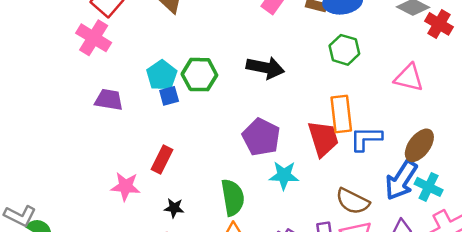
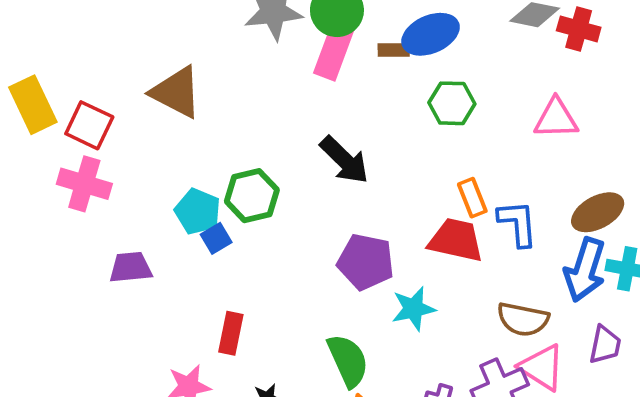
black arrow: (265, 68) -> (344, 160), turned 48
orange rectangle: (341, 114) -> (472, 198), size x0.7
red trapezoid: (323, 139) -> (456, 240), turned -45
blue L-shape: (366, 139) -> (518, 223), turned 100
brown ellipse: (419, 145) -> (598, 212), turned 40

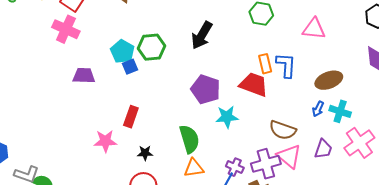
black arrow: (344, 160) -> (202, 35), turned 68
blue L-shape: (518, 223) -> (286, 65), moved
blue arrow: (585, 270) -> (318, 109), size x0.5

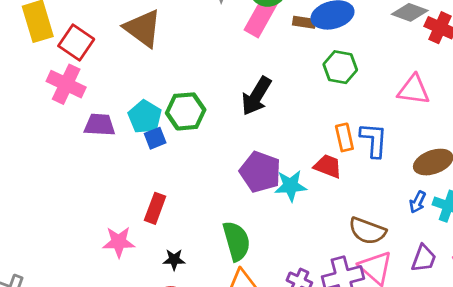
purple trapezoid: (84, 76) -> (100, 125), moved
red trapezoid: (254, 84) -> (328, 166), size x0.7
cyan star: (227, 117) -> (291, 186), moved

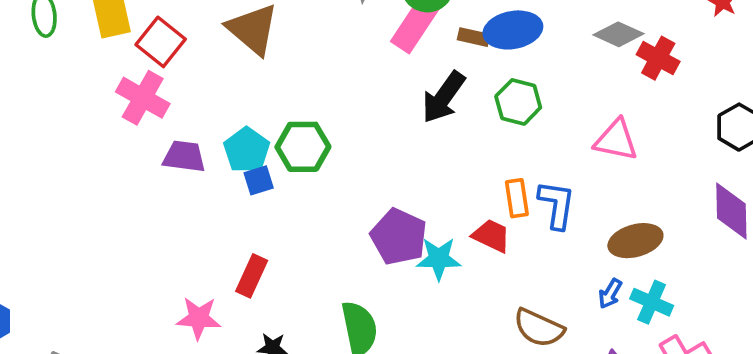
black arrow: (256, 96) -> (444, 97), moved

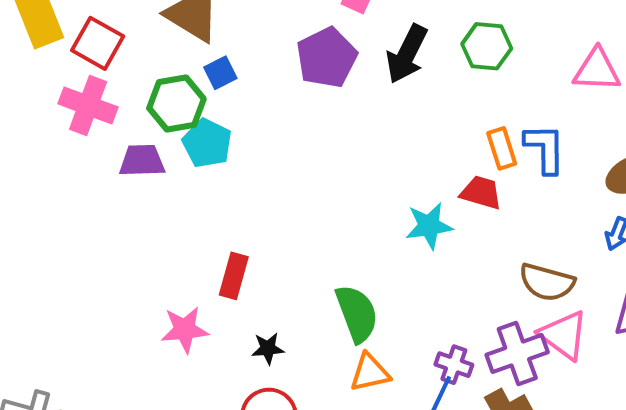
green hexagon: (303, 147) -> (176, 104), moved
blue square: (259, 180) -> (220, 73), moved
purple pentagon: (399, 237) -> (327, 58), moved, turned 30

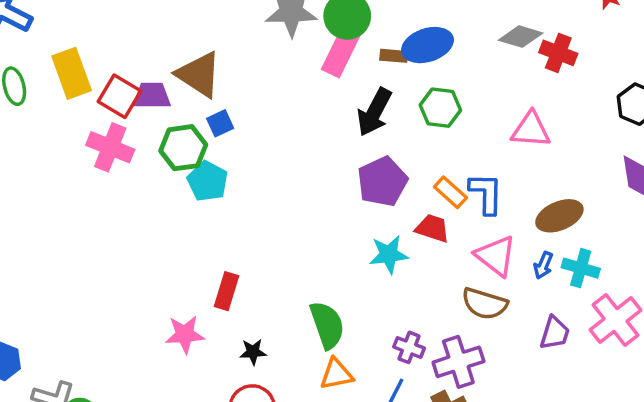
purple pentagon: (327, 58) -> (382, 182), moved
orange rectangle: (502, 148) -> (450, 192), turned -32
purple trapezoid: (142, 161) -> (152, 96), moved
pink triangle: (564, 335) -> (496, 256), moved
purple cross: (454, 365) -> (409, 347), moved

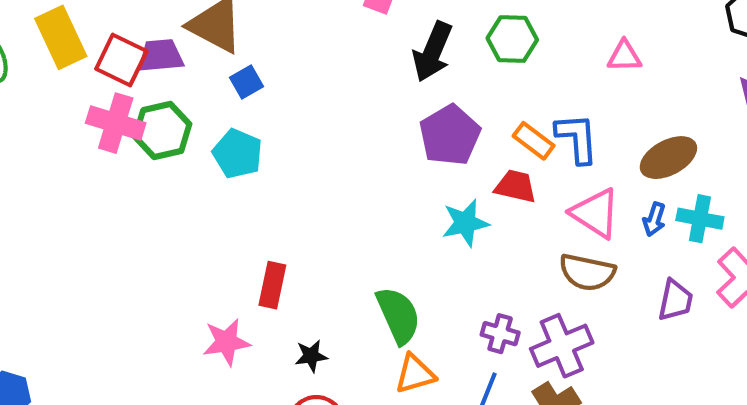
pink triangle: (531, 130) -> (624, 56), size x0.7
green hexagon: (183, 148) -> (162, 131), moved

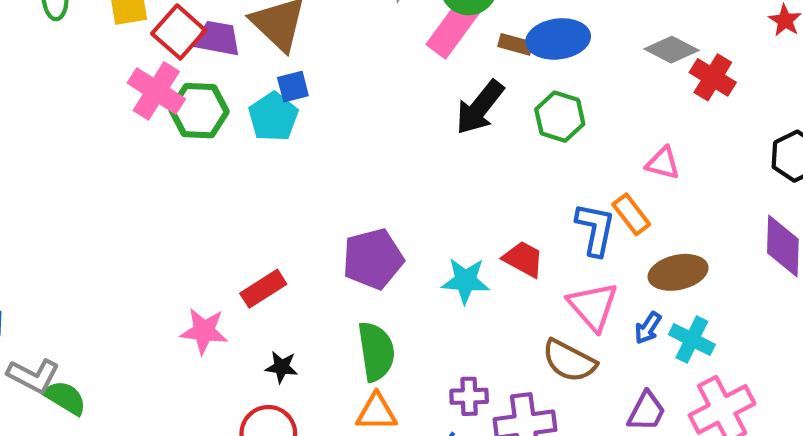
purple pentagon: (450, 135) -> (373, 259), moved
orange rectangle: (534, 141) -> (631, 214), moved
cyan pentagon: (238, 154) -> (273, 117), moved
red rectangle: (272, 285) -> (263, 289), turned 30
purple cross: (500, 334) -> (469, 396), turned -33

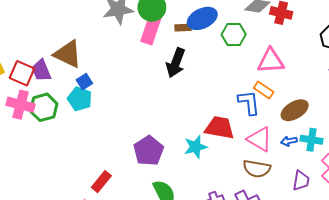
purple trapezoid: (217, 38) -> (41, 70), turned -105
green hexagon: (560, 117) -> (234, 34), moved
pink triangle: (663, 163) -> (271, 61), size x1.6
red trapezoid: (523, 259) -> (220, 128), size x1.4
blue arrow: (648, 328) -> (289, 141), turned 63

